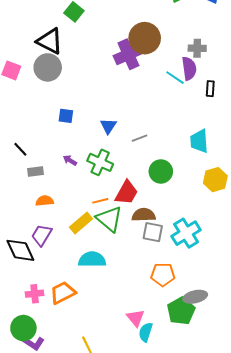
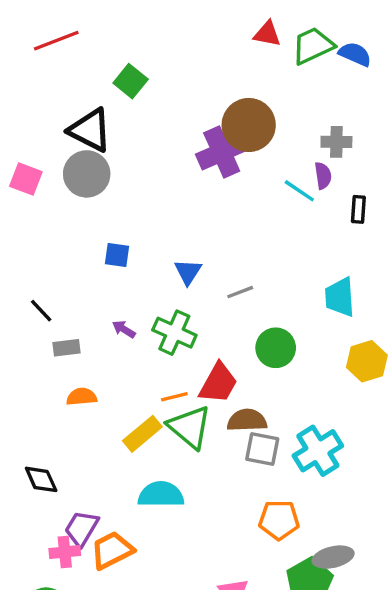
purple semicircle: (189, 68) -> (323, 176), size x0.7
purple trapezoid: (42, 235) -> (82, 528), moved
black diamond: (20, 250) -> (41, 479), size x0.7

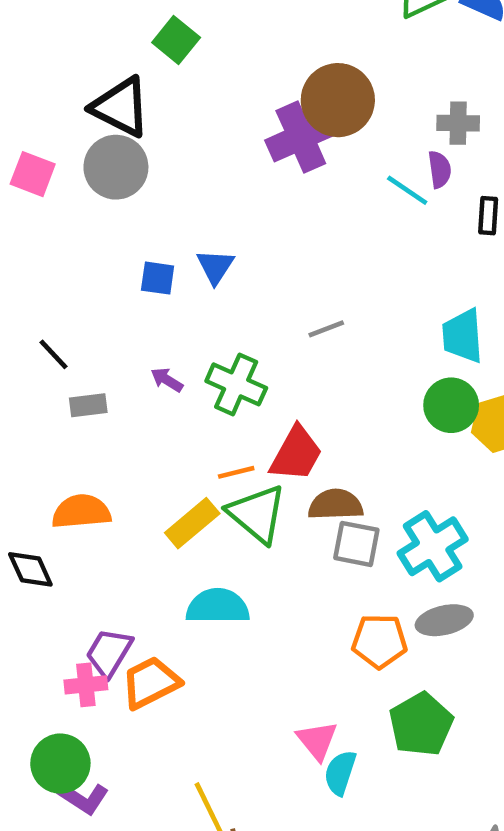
blue triangle: (188, 272) -> (215, 267), moved
green circle: (276, 348) -> (451, 405), moved
orange semicircle: (82, 397) -> (81, 512), moved, size x1.4
black diamond: (41, 479) -> (30, 569), moved
gray ellipse: (333, 557) -> (444, 620), moved

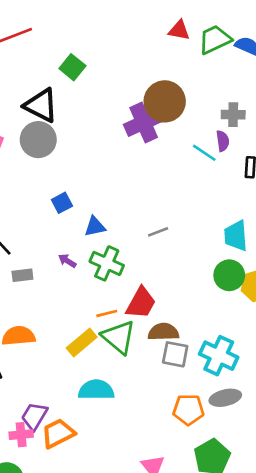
blue triangle: (215, 267) -> (95, 227), moved, turned 45
blue square: (158, 278) -> (62, 203), turned -36
cyan cross: (433, 546) -> (219, 356), turned -33

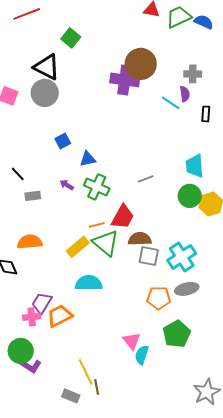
purple cross: (144, 122) -> (125, 80), turned 32
gray line: (158, 232) -> (146, 179), moved
cyan cross: (219, 356) -> (182, 257), turned 32

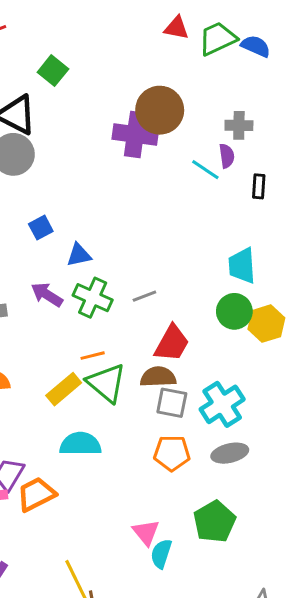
gray line: (146, 179) -> (144, 296), moved
purple arrow: (67, 185) -> (47, 295), size x1.5
red trapezoid: (123, 217) -> (172, 343), moved
orange pentagon: (159, 298) -> (172, 453), moved

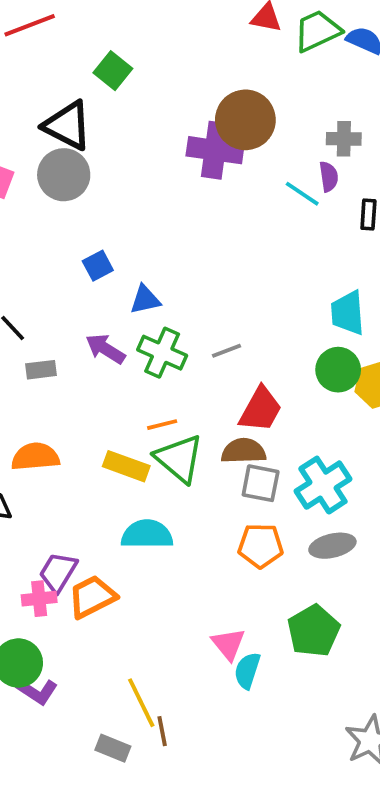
yellow rectangle: (64, 389) -> (126, 466), turned 60

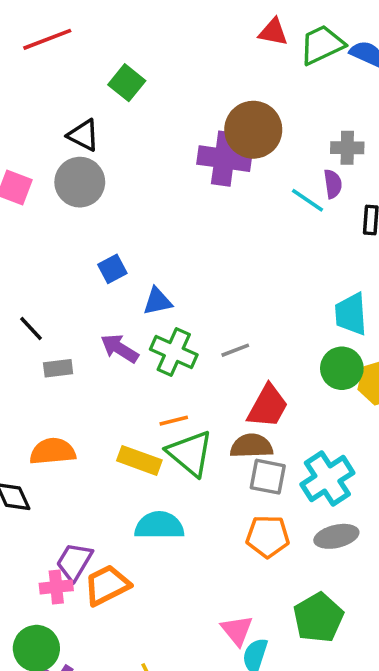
black triangle: (68, 126) -> (83, 135), size x0.7

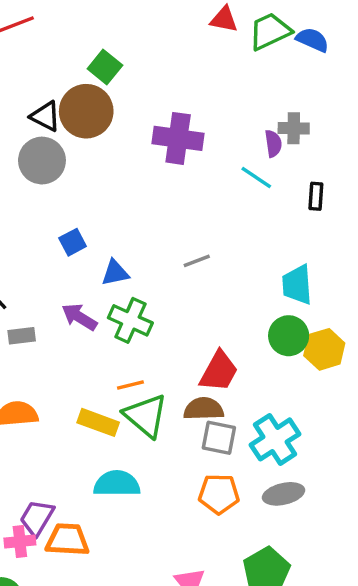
green square: (127, 83) -> (105, 67), moved
brown circle: (253, 130) -> (86, 111), moved
purple semicircle: (333, 184) -> (273, 144), moved
gray line: (235, 350) -> (197, 261), moved
orange trapezoid: (107, 585) -> (67, 540), turned 30

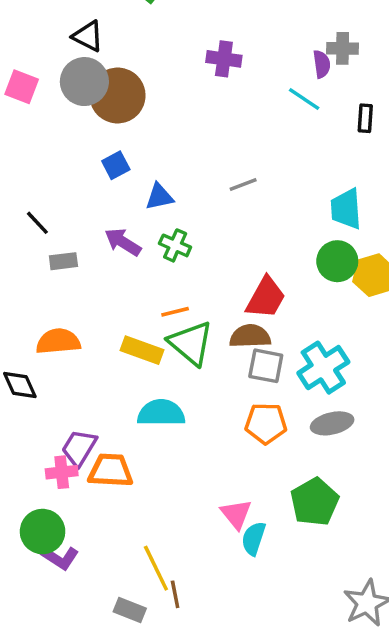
brown circle: (86, 111) -> (118, 95), moved
purple cross: (178, 138) -> (224, 59), size x0.7
green cross: (130, 320) -> (175, 245), size x0.7

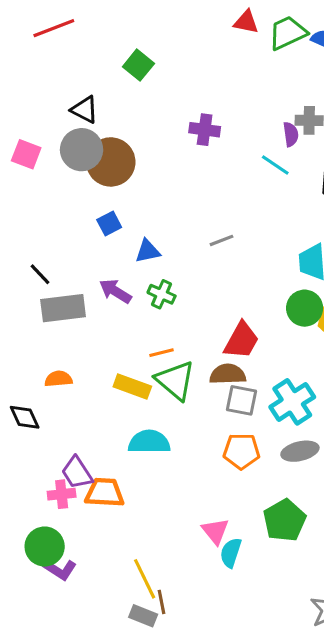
gray rectangle: (63, 261) -> (63, 308), size x1.8
orange semicircle: (58, 341) -> (58, 379), size x0.7
purple trapezoid: (79, 448) -> (77, 473), turned -64
gray rectangle: (130, 610) -> (143, 616), moved

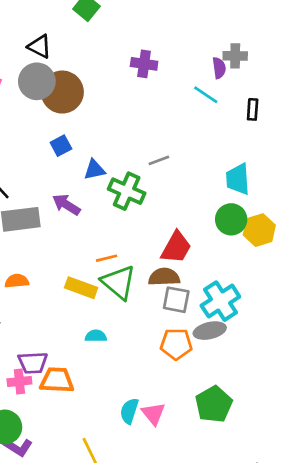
green cross: (162, 294) -> (127, 191), moved, size x1.5
cyan semicircle: (149, 442) -> (96, 336), size x0.6
gray ellipse: (300, 451) -> (210, 331), moved
purple trapezoid: (77, 473) -> (33, 363), turned -60
cyan semicircle: (231, 553) -> (129, 411), moved

